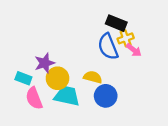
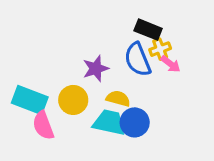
purple star: (45, 63) -> (96, 69), moved
cyan rectangle: (23, 78) -> (30, 100), size x1.6
cyan trapezoid: (67, 96) -> (109, 122), moved

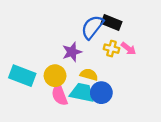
yellow cross: (160, 49) -> (111, 49), moved, turned 35
blue semicircle: (138, 60) -> (92, 27), moved, turned 60
pink semicircle: (43, 125) -> (60, 95), moved

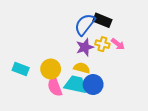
purple star: (72, 52) -> (85, 47), moved
cyan rectangle: (22, 76) -> (21, 69), size x0.7

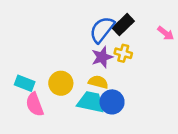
black rectangle: (102, 20) -> (123, 25), turned -66
pink arrow: (118, 44) -> (166, 33), moved
pink semicircle: (55, 87) -> (35, 104), moved

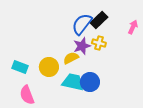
pink arrow: (166, 33) -> (133, 27), turned -104
yellow semicircle: (98, 82) -> (71, 58), moved, turned -42
pink semicircle: (35, 104) -> (27, 95), moved

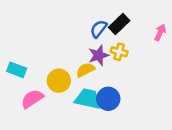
blue semicircle: (82, 24) -> (99, 29), size x0.7
cyan rectangle: (20, 67) -> (17, 70), moved
pink semicircle: (27, 95) -> (32, 99), moved, turned 78

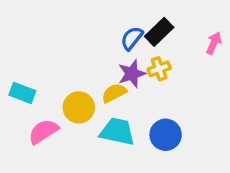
yellow cross: (119, 52) -> (159, 69), turned -35
blue circle: (108, 99) -> (166, 135), moved

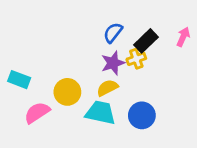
black rectangle: (159, 32) -> (146, 41), moved
yellow semicircle: (114, 93) -> (107, 88), moved

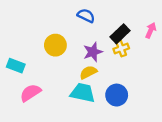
blue semicircle: (113, 33) -> (86, 16), moved, turned 78
yellow cross: (136, 59) -> (121, 49), moved
yellow circle: (67, 92) -> (55, 45), moved

